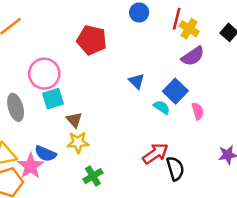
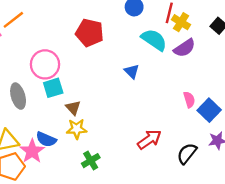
blue square: (175, 91) -> (209, 110), moved
cyan semicircle: (162, 107) -> (154, 40), moved, size x1.6
black semicircle: (175, 169) -> (187, 153), moved, turned -125

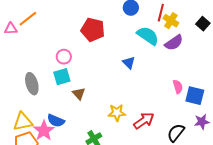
pink circle: (45, 64) -> (64, 57), moved, size x0.6
blue square: (209, 110) -> (195, 96), turned -30
yellow star: (77, 129) -> (117, 113), moved

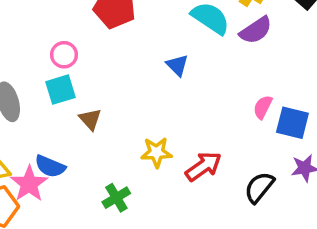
pink semicircle: (178, 87) -> (263, 107), turned -136

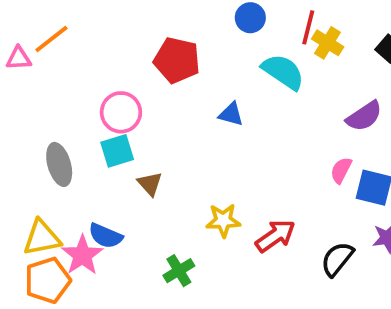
purple semicircle: (256, 30) -> (364, 116), moved
pink circle: (64, 55) -> (121, 112), size x1.4
blue triangle: (177, 65) -> (231, 114), moved, turned -30

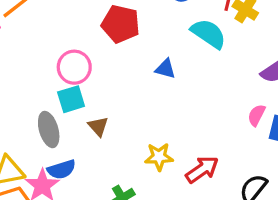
gray ellipse: (59, 164) -> (49, 130), moved
blue semicircle: (106, 236) -> (61, 169), turned -40

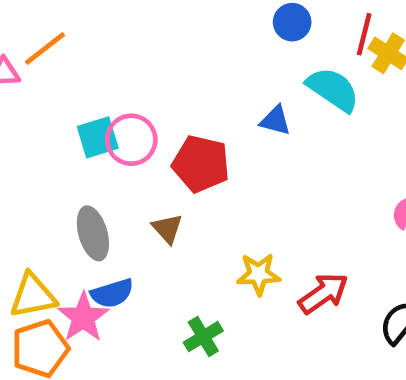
red pentagon: (121, 24) -> (201, 164), moved
blue triangle: (165, 69) -> (275, 121), moved
cyan square: (71, 99) -> (98, 137), moved

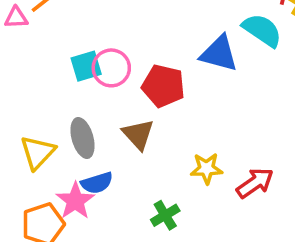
blue triangle: (275, 121) -> (219, 54), size x1.6
brown triangle: (167, 229) -> (138, 134), size x1.4
yellow triangle: (33, 296) -> (38, 152), moved, turned -36

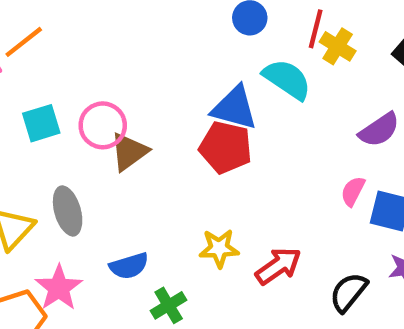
cyan square: (86, 66) -> (41, 123), moved
red pentagon: (163, 86) -> (226, 147), moved
brown triangle: (138, 134) -> (129, 152), moved, turned 36
blue semicircle: (97, 183) -> (129, 266), moved

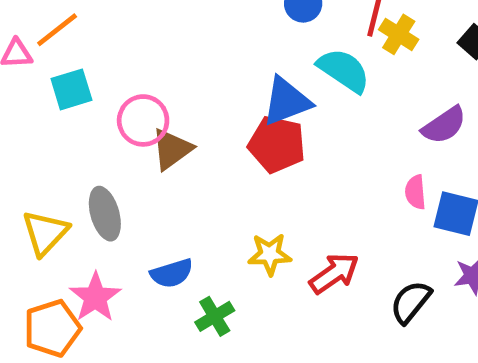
blue triangle: (234, 108) -> (286, 101), turned -36
cyan square: (41, 123) -> (71, 89), moved
pink semicircle: (353, 191) -> (415, 192), turned -32

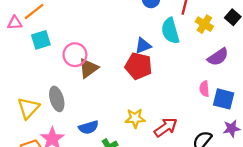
yellow cross: (399, 34) -> (204, 24), moved
cyan semicircle: (344, 70) -> (170, 31), turned -140
blue triangle: (286, 101) -> (143, 46), size x0.7

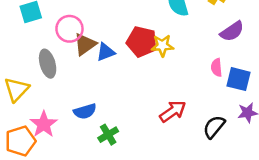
blue triangle: (143, 46) -> (106, 52), moved
gray ellipse: (57, 99) -> (48, 64), moved
yellow star: (135, 118) -> (162, 46), moved

